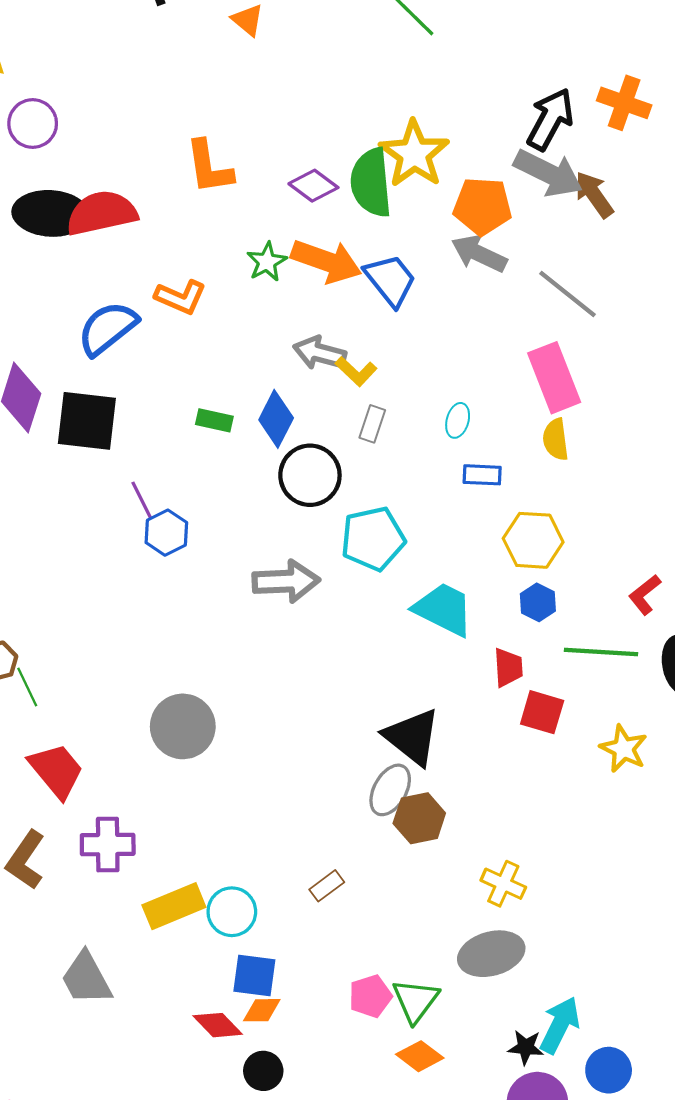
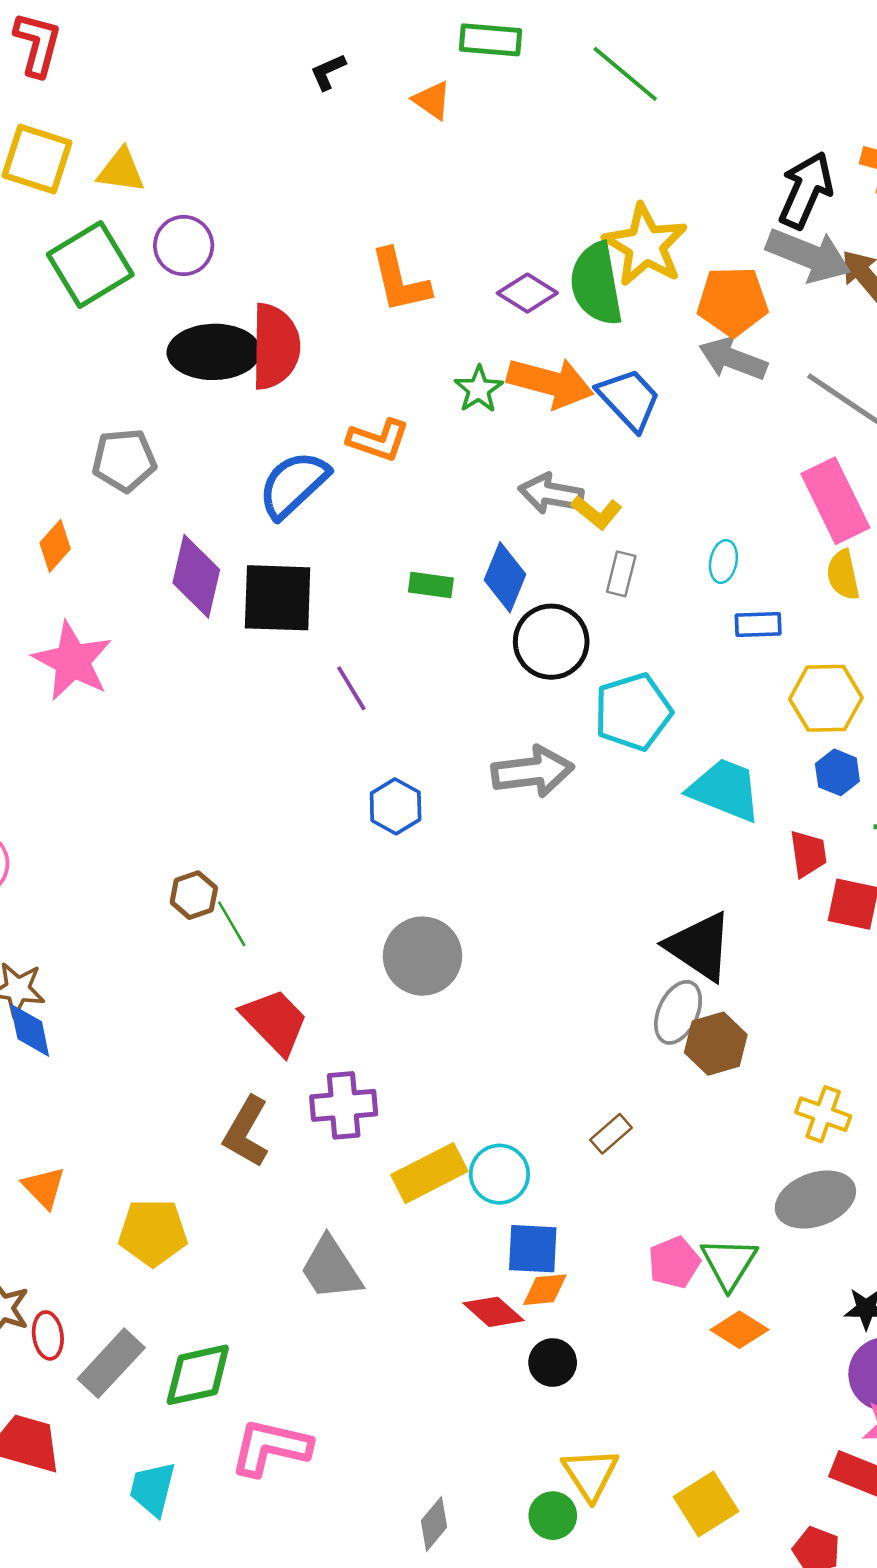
red semicircle: (102, 213) -> (275, 346), turned 108
blue hexagon: (166, 533) -> (396, 806), moved

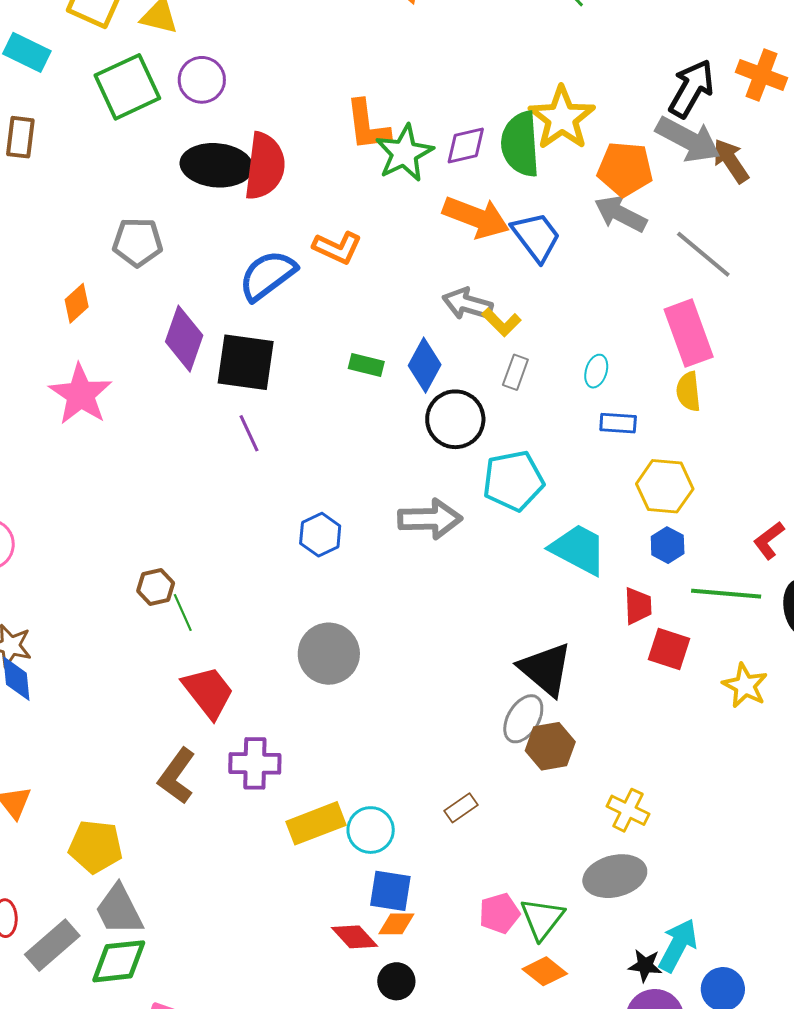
purple diamond: (527, 293) -> (466, 145), turned -51
green star: (479, 389) -> (404, 153), moved, size x1.5
purple line: (351, 688) -> (249, 433), moved
gray trapezoid: (331, 1268) -> (119, 910), moved

